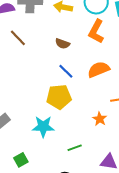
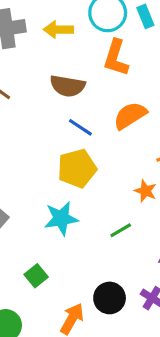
brown semicircle: (62, 44) -> (67, 86), size x1.5
green line: (75, 148) -> (121, 230), moved

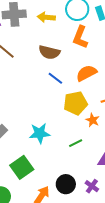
yellow pentagon: (77, 168) -> (76, 103), moved
green square: (36, 276) -> (22, 167), size x1.6

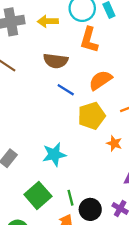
orange star: (93, 120) -> (114, 143), moved
green line: (76, 143) -> (70, 198), moved, turned -72

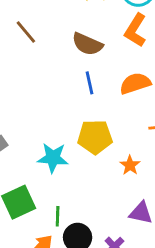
blue line: (66, 90) -> (89, 83), turned 30
yellow pentagon: (92, 116) -> (95, 137), moved

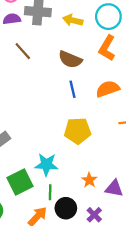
cyan star: (53, 158) -> (46, 165), moved
orange star: (130, 165) -> (89, 180), moved

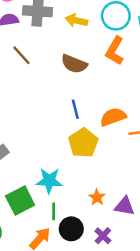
blue line: (73, 89) -> (75, 109), moved
orange semicircle: (108, 89) -> (113, 117), moved
yellow pentagon: (78, 131) -> (83, 143), turned -30

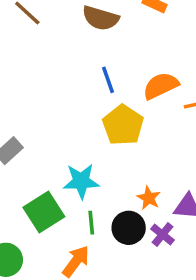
black circle: (71, 229) -> (129, 228), moved
purple cross: (103, 236) -> (162, 234), moved

